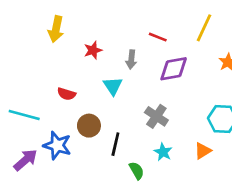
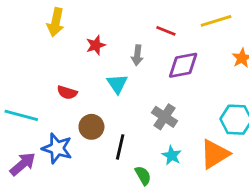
yellow line: (204, 28) -> (216, 21), turned 48
orange triangle: (203, 151) -> (215, 154), size x1.6

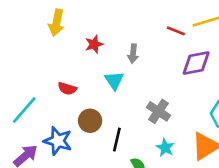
red line: (166, 31) -> (176, 31), moved
purple diamond: (183, 65) -> (196, 63), moved
cyan line: (21, 115) -> (24, 110), turned -64

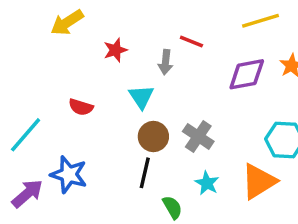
yellow arrow: (56, 23) -> (67, 22), turned 45
red line: (176, 31) -> (191, 41), moved
brown circle: (90, 121) -> (153, 136), moved

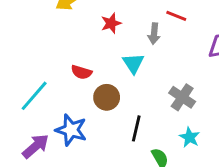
brown circle: (153, 136) -> (107, 97), moved

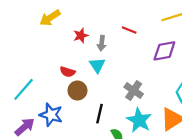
gray arrow: (154, 34) -> (102, 43), moved
red semicircle: (81, 72) -> (68, 72), moved
cyan star: (190, 137) -> (139, 120), size x1.6

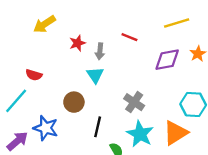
red semicircle: (68, 72) -> (34, 75), moved

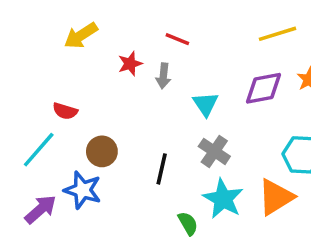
red line: (129, 37) -> (177, 39), moved
cyan triangle: (95, 75) -> (206, 104), moved
brown circle: (74, 102) -> (102, 151), moved
black line: (98, 127) -> (162, 169), moved

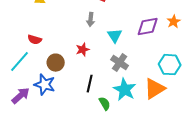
red star: (130, 64) -> (83, 50), moved
black line: (162, 169) -> (90, 84), moved

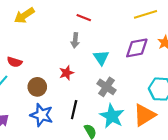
blue star: (45, 85) -> (42, 115), moved

